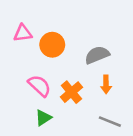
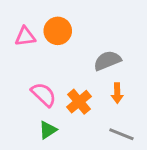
orange circle: (52, 45) -> (58, 31), moved

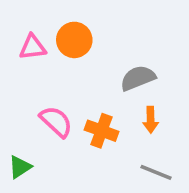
orange cross: (79, 102) -> (102, 131), turned -30
green triangle: (48, 130) -> (20, 167), moved

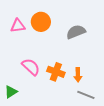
gray semicircle: (138, 78) -> (76, 32), moved
orange arrow: (151, 120) -> (78, 75), moved

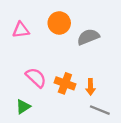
orange circle: (41, 22) -> (59, 23), moved
green triangle: (11, 92) -> (23, 107), moved

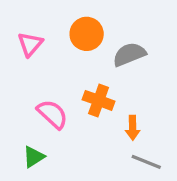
pink triangle: (21, 30) -> (30, 44), turned -42
orange cross: (65, 83) -> (99, 100), moved

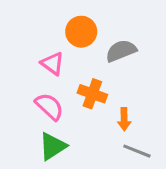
pink triangle: (30, 44) -> (53, 64), moved, turned -35
green triangle: (34, 157) -> (53, 146), moved, size x1.4

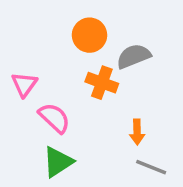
pink triangle: (53, 64) -> (24, 84), moved, turned 30
orange cross: (92, 94) -> (102, 83), moved

